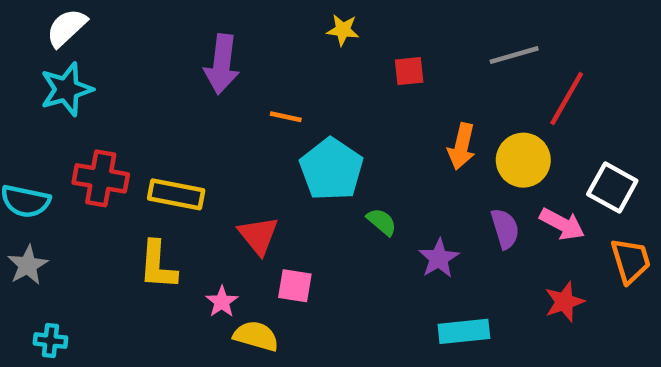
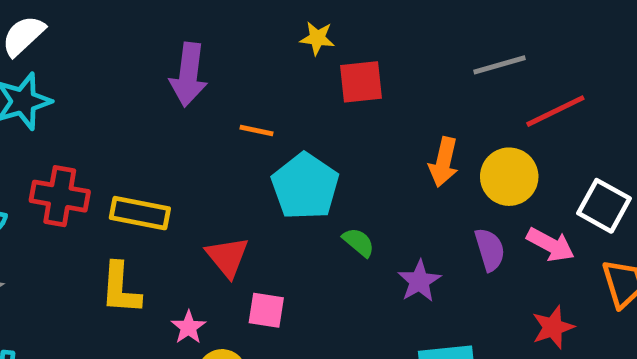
red square: (409, 71) -> (361, 82), moved, size x1.4
red line: (567, 98) -> (555, 111), turned 34

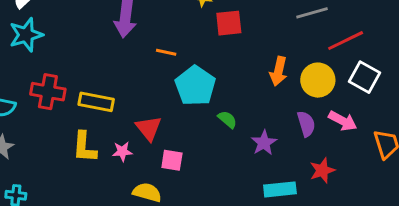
white square: (604, 206) -> (365, 77), moved
pink star: (188, 327) -> (122, 152), moved, turned 30
red star: (553, 327) -> (322, 170), moved

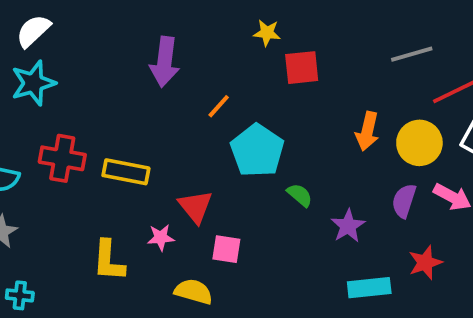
orange line: (166, 52) -> (219, 106), turned -60
purple semicircle: (306, 124) -> (404, 201), turned -145
yellow L-shape: (84, 147) -> (109, 261), moved

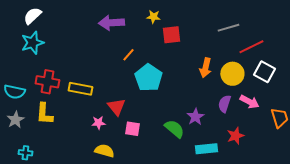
purple arrow: (165, 62) -> (111, 23), moved, turned 80
green semicircle: (300, 195) -> (174, 129), moved, size x1.5
yellow L-shape: (109, 261) -> (44, 114), moved
yellow semicircle: (194, 292) -> (104, 151), moved

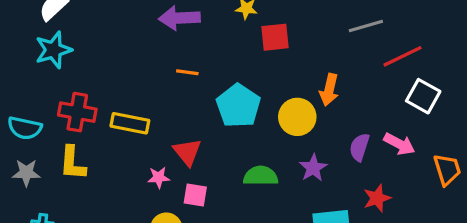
orange line: (128, 55) -> (187, 72), moved, turned 56
yellow circle: (232, 74) -> (297, 117), moved
gray star: (15, 120) -> (26, 173), turned 30
pink square: (132, 129) -> (195, 195), moved
green semicircle: (174, 129) -> (261, 176), moved, turned -40

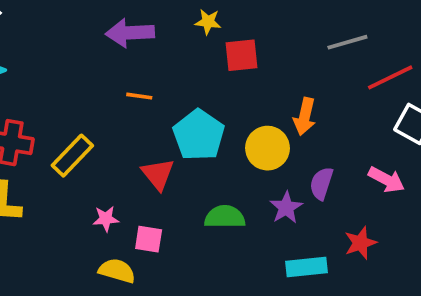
yellow rectangle: (130, 123) -> (72, 156), turned -57
purple semicircle: (359, 147) -> (321, 183), moved
red triangle: (187, 152) -> (158, 174), moved

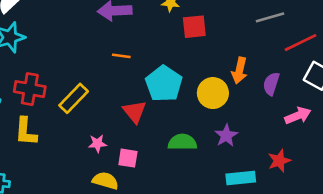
pink arrow: (386, 180) -> (298, 116), turned -50
purple semicircle: (321, 183) -> (271, 84), moved

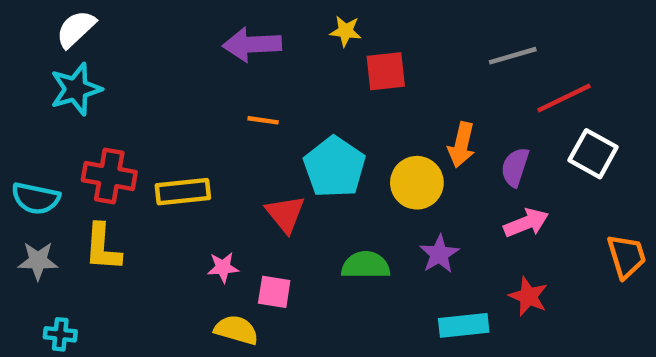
yellow rectangle: (74, 98) -> (183, 192), turned 40
pink arrow: (298, 116) -> (526, 223), moved
red star: (279, 161) -> (528, 296), turned -30

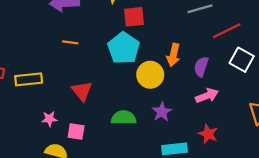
cyan pentagon: (334, 167) -> (124, 48), moved

